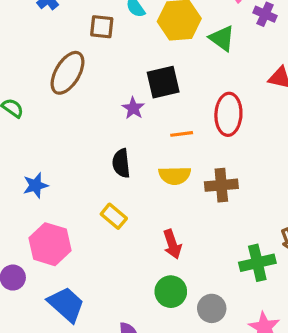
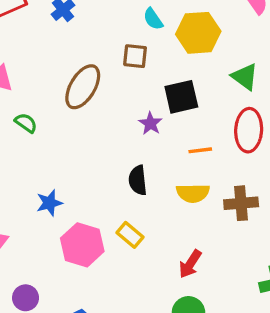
brown square: (102, 27) -> (135, 56), moved
green triangle: (222, 38) -> (245, 77), moved
pink hexagon: (50, 244) -> (82, 245), moved
red arrow: (172, 244) -> (190, 264), turned 52

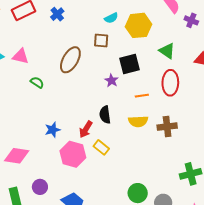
cyan semicircle: (153, 19) -> (111, 18), turned -80
red arrow: (190, 264) -> (86, 129), moved

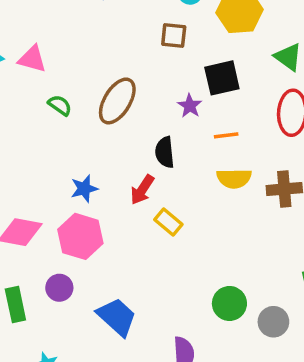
brown ellipse: (70, 60) -> (117, 101), moved
orange line: (142, 96) -> (226, 135), moved
black semicircle: (105, 115) -> (165, 152), moved
pink hexagon: (73, 154) -> (80, 236), moved

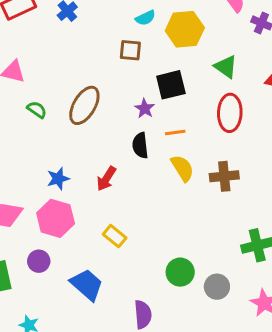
black semicircle: (165, 152) -> (140, 145), moved
yellow semicircle: (234, 178) -> (182, 168), turned -120
yellow rectangle: (168, 222) -> (115, 236), moved

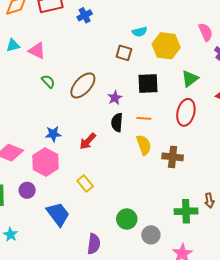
green triangle: (226, 67) -> (190, 79), turned 36
purple star: (145, 108) -> (115, 98), moved

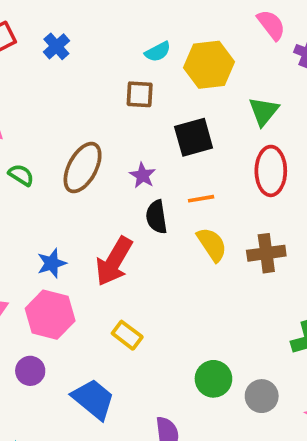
red arrow: (88, 141) -> (114, 261), size x1.5

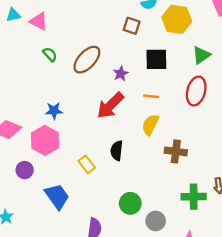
black semicircle: (156, 217) -> (117, 151), moved
yellow semicircle: (212, 244) -> (150, 125), turned -135
brown cross: (266, 253) -> (176, 151), moved
red arrow: (114, 261) -> (110, 105), moved

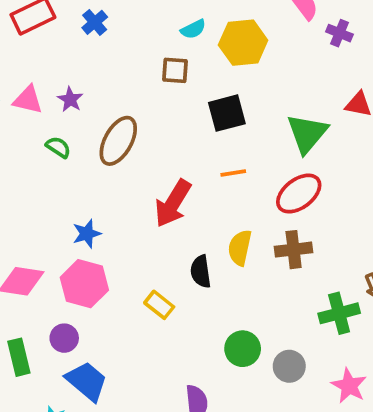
green triangle: (201, 55) -> (307, 133), moved, size x1.4
purple star: (121, 74) -> (70, 99), moved
red ellipse: (196, 91) -> (299, 194), moved, turned 52
yellow semicircle: (150, 125) -> (240, 248), moved
blue trapezoid: (57, 196) -> (87, 381), moved

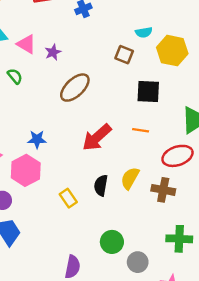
green semicircle: (58, 147) -> (15, 76), moved

